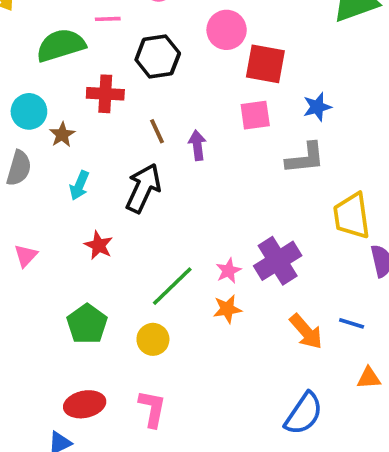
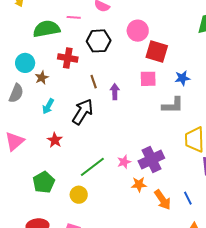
pink triangle: (26, 256) -> (15, 141), size x1.5
orange star: (227, 309) -> (139, 184), moved
blue line: (352, 323) -> (188, 198), turned 40

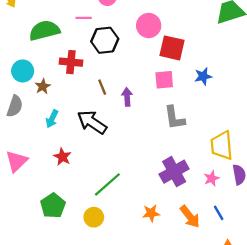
pink line: (74, 17) -> (84, 18), moved
gray L-shape: (173, 105) -> (175, 118), moved, turned 85
black arrow: (83, 112) -> (92, 122), turned -84
pink star: (124, 162) -> (212, 178), moved
orange star: (139, 184) -> (151, 213), moved

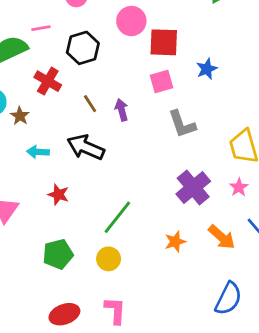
pink line: (84, 18) -> (41, 28), moved
red cross: (71, 62) -> (48, 81), turned 35
cyan arrow: (52, 119) -> (38, 152), turned 78
green pentagon: (53, 206) -> (58, 254), turned 30

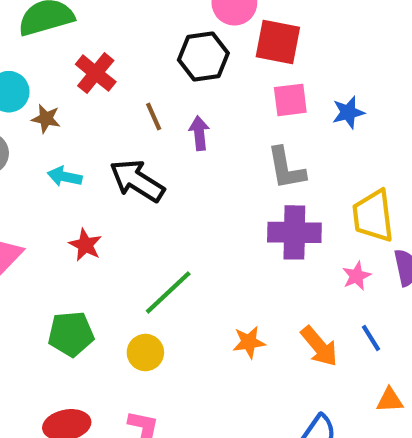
black hexagon: (83, 48) -> (203, 57), moved
blue star: (207, 69) -> (348, 112), moved
pink square: (162, 81) -> (290, 100), moved
brown star: (20, 116) -> (46, 119), turned -30
purple cross: (193, 188) -> (294, 232), moved, turned 32

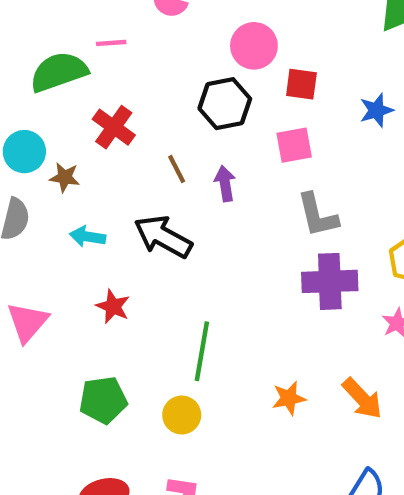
red square: (278, 42) -> (301, 84), size x0.7
pink square: (290, 100) -> (294, 145), moved
blue star: (348, 112) -> (376, 110), moved
green line: (168, 292) -> (202, 351), turned -34

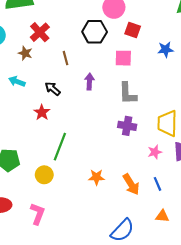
brown star: (65, 177) -> (25, 53), moved
purple arrow: (225, 184) -> (89, 81), moved
black arrow: (163, 237) -> (53, 89), size x0.6
purple cross: (330, 281) -> (127, 126), size x0.7
red star: (113, 306) -> (42, 112), moved

